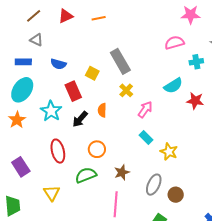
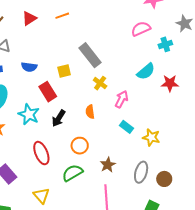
yellow square: (92, 73) -> (64, 71), turned -32
orange semicircle: (102, 110) -> (90, 112), moved

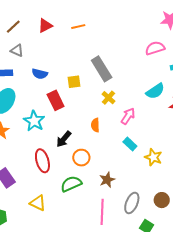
black arrow: (59, 118) -> (64, 139), moved
gray ellipse: (141, 172) -> (132, 203), moved
yellow triangle: (41, 195) -> (38, 203), turned -30

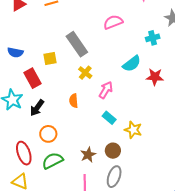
pink semicircle: (155, 48) -> (113, 22), moved
black arrow: (64, 139) -> (37, 108), moved
orange circle: (81, 158) -> (48, 134), moved
red ellipse: (42, 161) -> (24, 153), moved
brown circle: (162, 200) -> (113, 151), moved

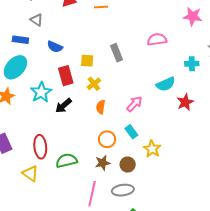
gray rectangle: (77, 44) -> (117, 53), size x0.7
yellow cross: (85, 73) -> (94, 84), moved
red star: (155, 77) -> (185, 102), turned 30
orange circle: (48, 134) -> (107, 139), moved
gray ellipse: (114, 177) -> (123, 190), turned 50

